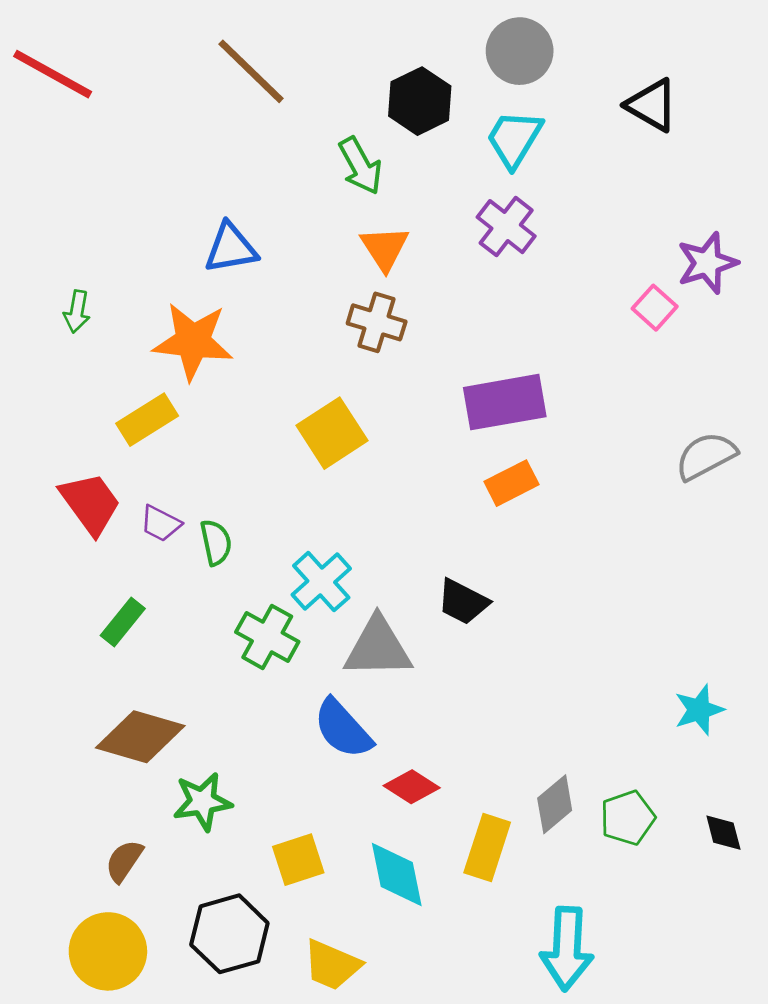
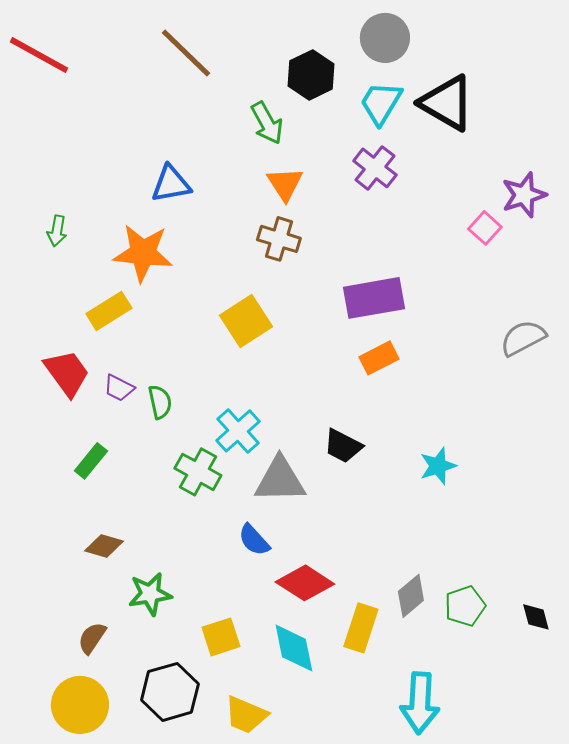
black triangle: (652, 105) -> (447, 103), moved, size x1.4
cyan star: (699, 710) -> (438, 466), moved
blue semicircle: (343, 729) -> (254, 540), size x0.7
brown diamond: (140, 737) -> (104, 546), size x0.6
red diamond: (412, 787) -> (305, 583), size x1.4

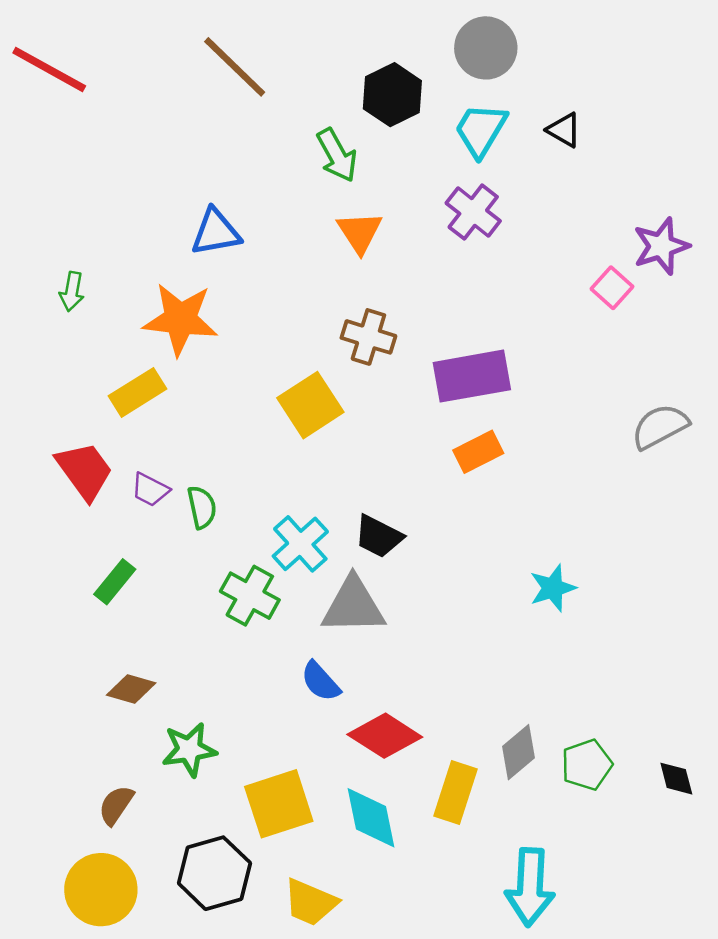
black triangle: (447, 103) -> (564, 130), size x0.5
brown cross: (279, 239) -> (368, 337), moved
black trapezoid: (343, 446) -> (379, 536), moved
yellow square: (221, 637) -> (279, 804), size x1.4

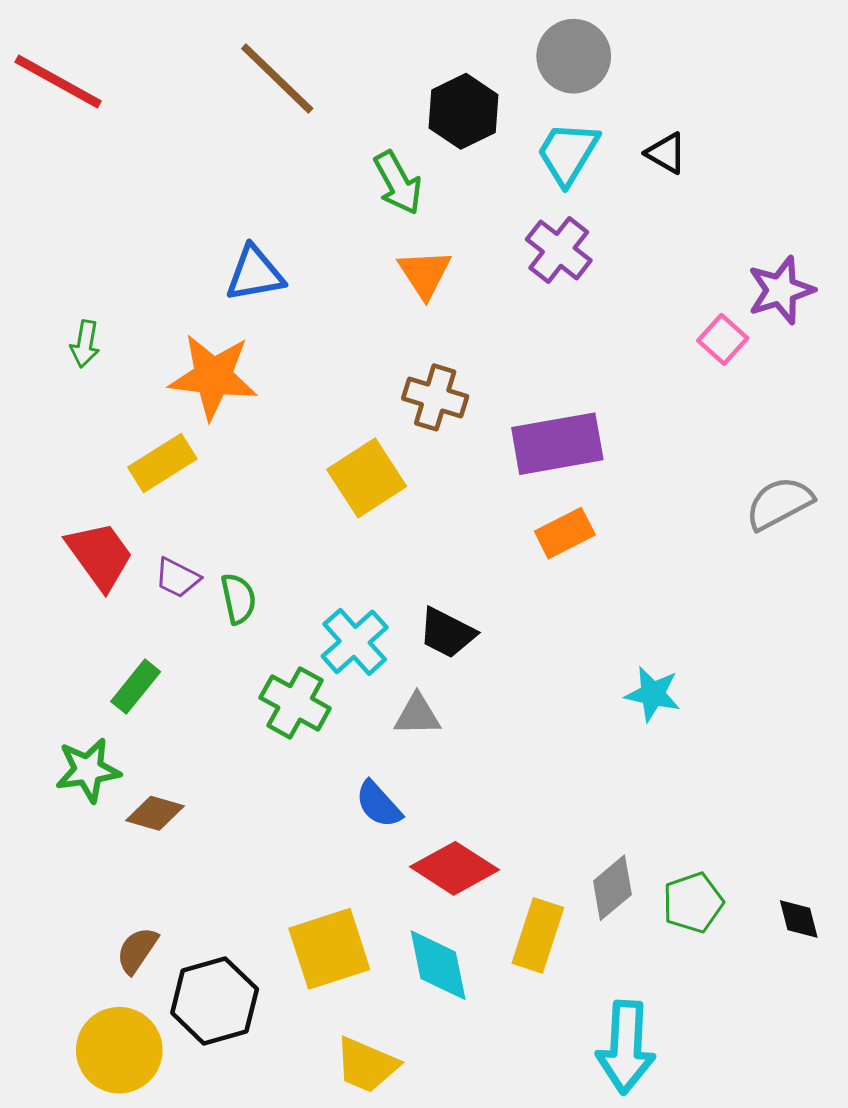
cyan star: (553, 588) -> (653, 694), turned 30
gray triangle: (353, 606) -> (417, 715), size x0.6
green star: (189, 750) -> (88, 770), moved
black hexagon: (214, 873) -> (215, 1001), moved

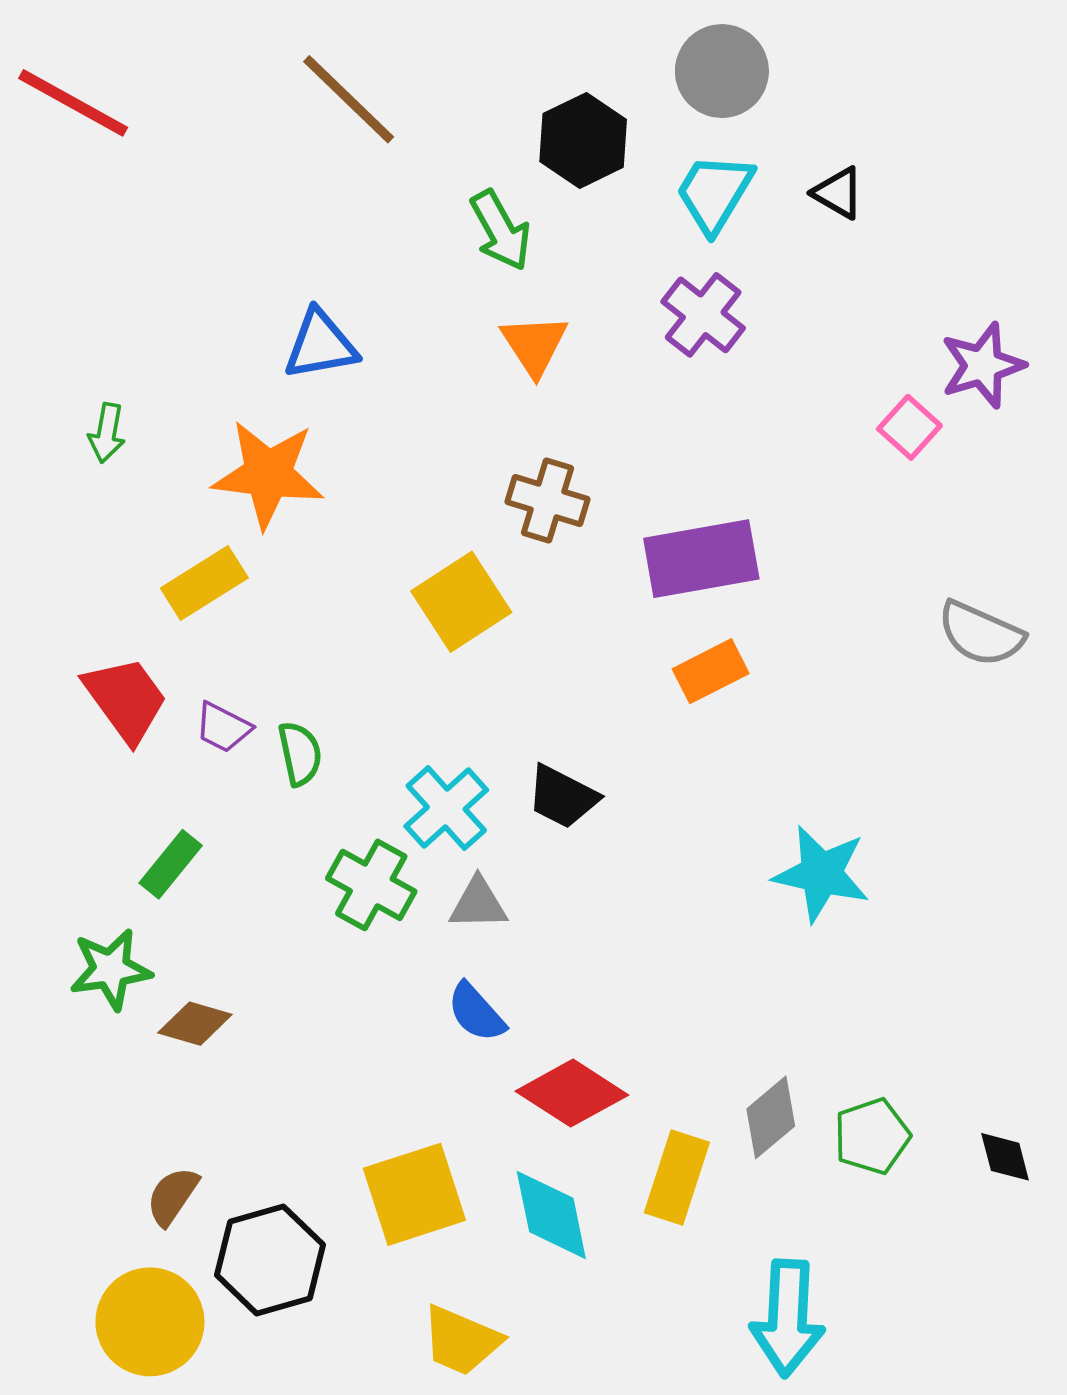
gray semicircle: (779, 503) -> (981, 634), turned -128
cyan star: (653, 694) -> (821, 874), size x1.4
gray triangle: (417, 715) -> (478, 904), moved

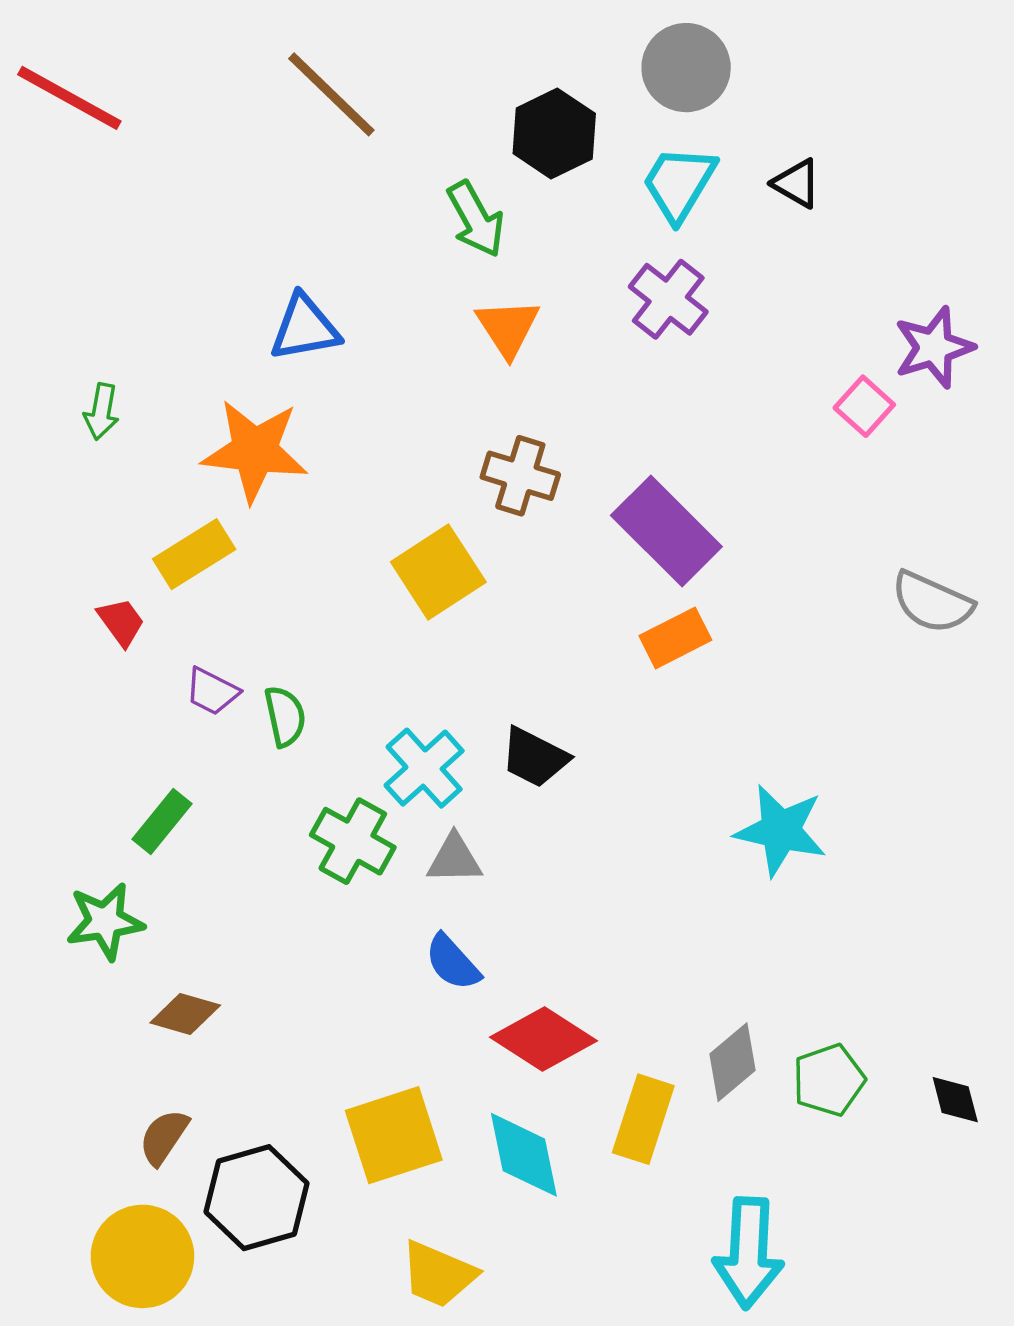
purple rectangle: (701, 559) -> (666, 531), turned 55
red trapezoid: (126, 699) -> (121, 622), moved, size x0.6
brown diamond: (195, 1024) -> (185, 1014), moved

